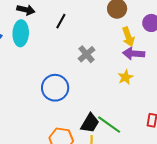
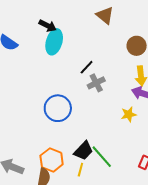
black line: (61, 21) -> (87, 67), moved
cyan ellipse: (21, 33) -> (54, 42), moved

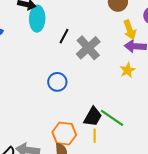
black line: (87, 67) -> (64, 36), moved
gray cross: (96, 83) -> (88, 48), size x1.4
blue circle: (58, 108) -> (57, 82), size x0.7

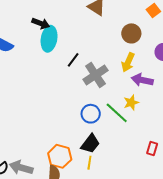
yellow arrow: (130, 30) -> (128, 62), moved, turned 36
blue circle: (57, 82) -> (91, 114), moved
green line: (112, 118) -> (117, 113), moved

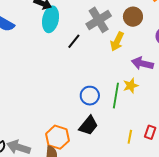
yellow arrow: (128, 62) -> (117, 41), moved
gray cross: (95, 75) -> (99, 20), moved
green line: (117, 113) -> (116, 96), turned 55
yellow line: (89, 163) -> (130, 137), moved

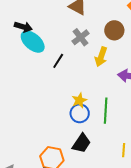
cyan ellipse: (51, 19) -> (33, 42), turned -55
gray cross: (99, 20) -> (81, 37), size x0.7
yellow star: (131, 86) -> (79, 100), moved

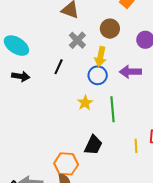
black arrow: (23, 27) -> (21, 76), moved
cyan ellipse: (33, 42) -> (16, 46), moved
blue circle: (80, 113) -> (98, 75), moved

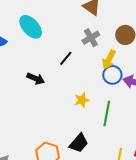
blue circle: (98, 75) -> (112, 75), moved
black arrow: (21, 76) -> (36, 79), moved

